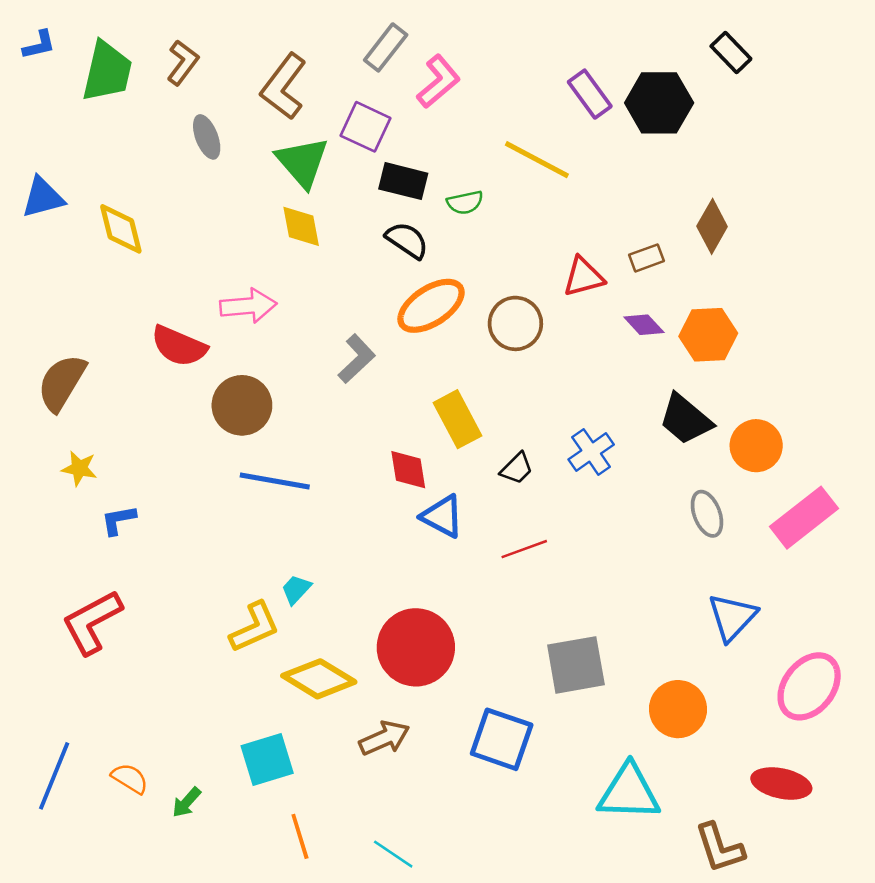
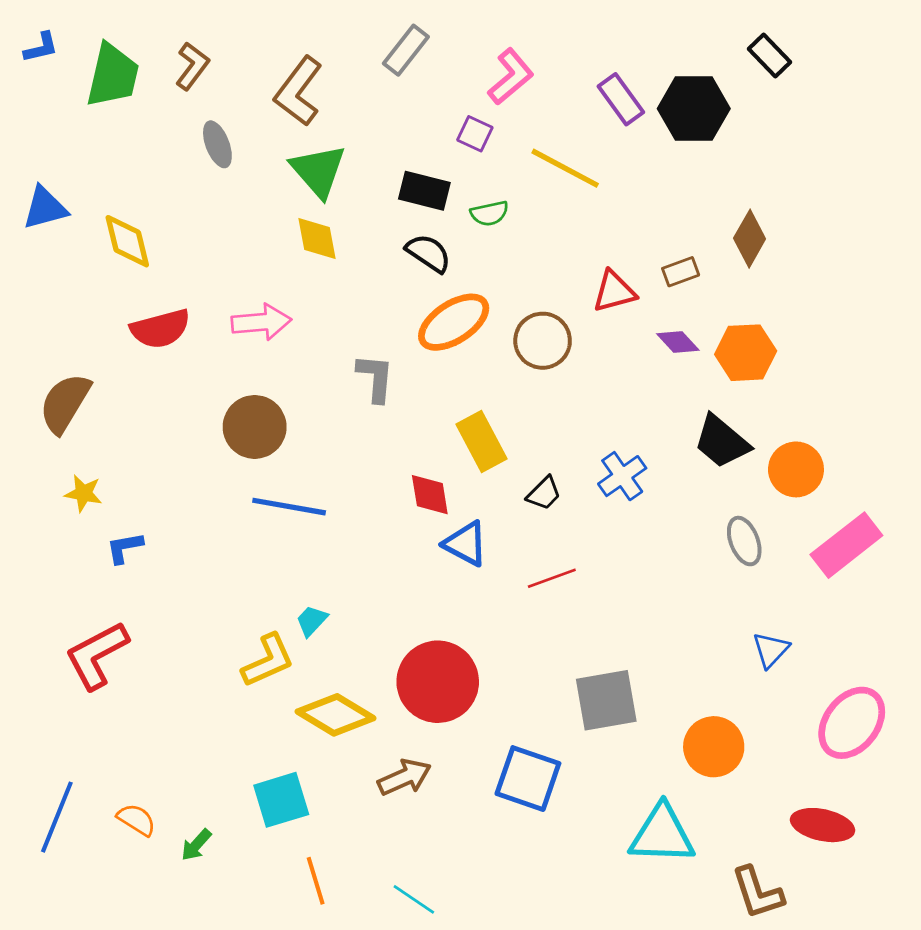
pink L-shape: (439, 81) -> (511, 77), moved
purple square: (365, 127) -> (475, 134), moved, size x0.7
red semicircle: (179, 346) -> (160, 329), moved, turned -38
gray L-shape: (357, 359) -> (375, 378), turned -42
blue triangle: (732, 617) -> (771, 650), size x0.7

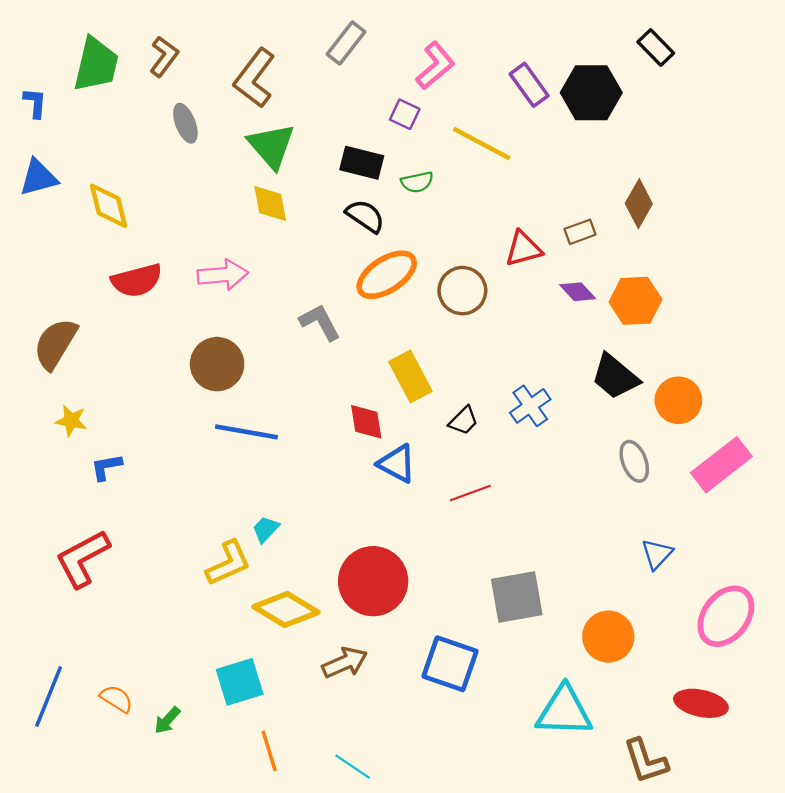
blue L-shape: (41, 47) -> (35, 103), moved, turned -72
gray L-shape: (375, 378) -> (320, 322), turned -33

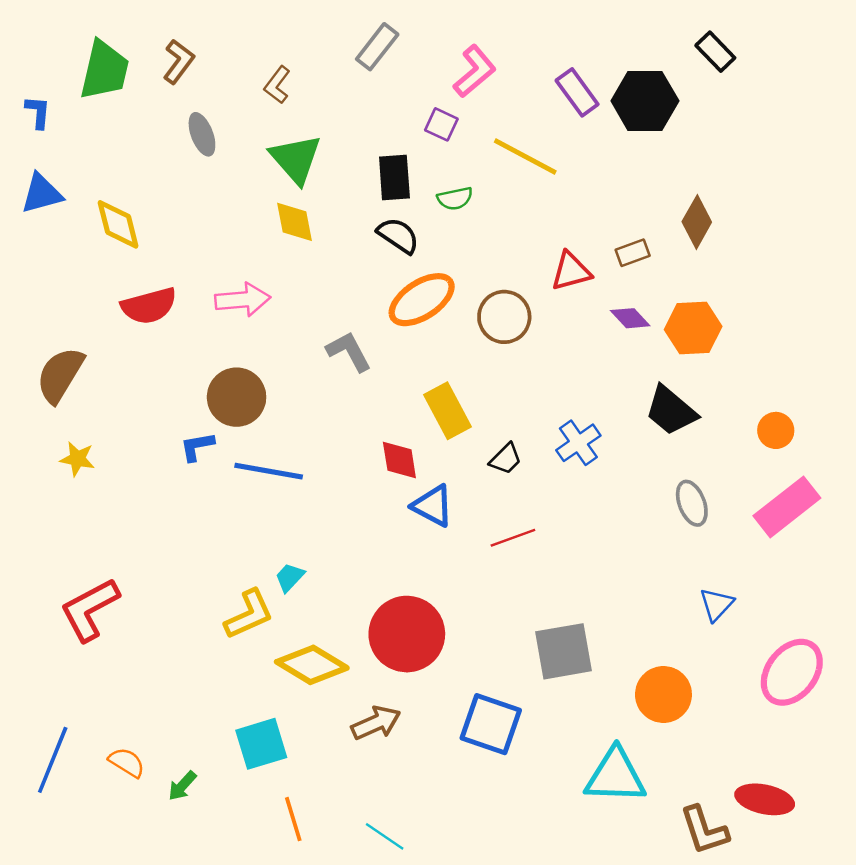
brown L-shape: (254, 78) -> (277, 85), size x0.6
black rectangle: (362, 163) -> (394, 177), turned 72
orange circle: (678, 400) -> (776, 430), moved, size x0.7
blue L-shape: (106, 467) -> (197, 446), moved
red ellipse: (701, 703) -> (765, 799), moved

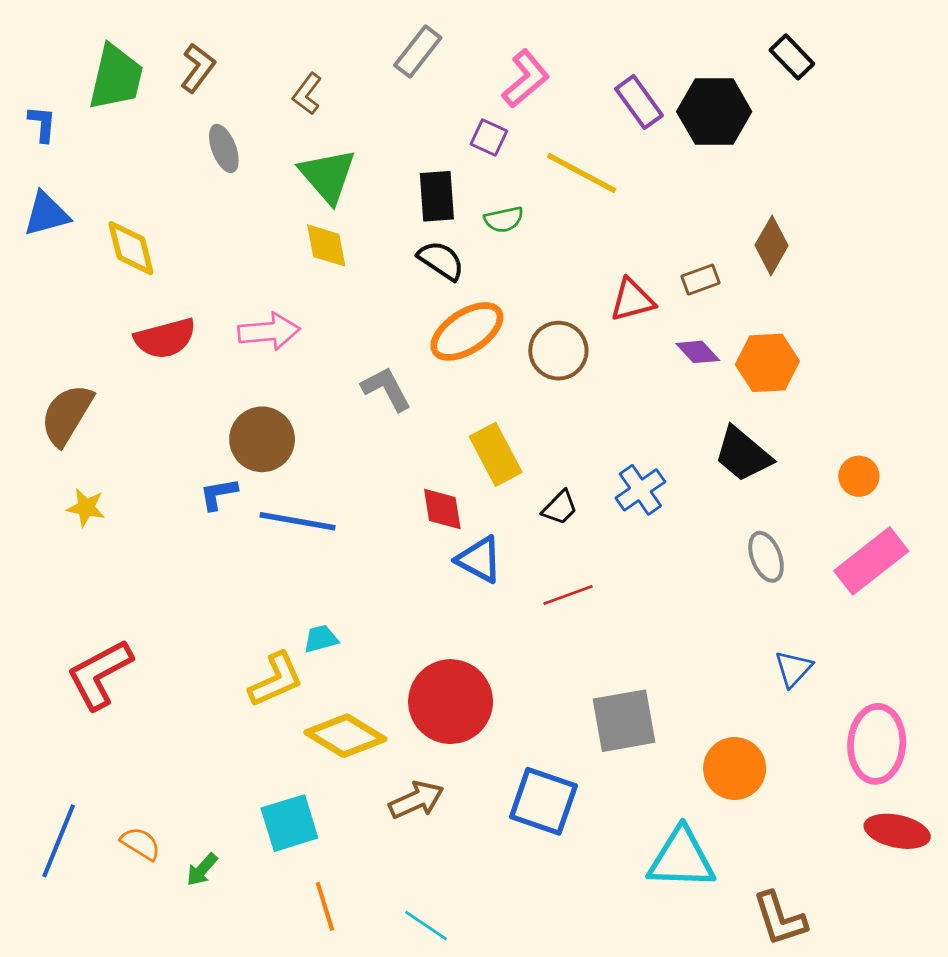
cyan trapezoid: (290, 577) -> (321, 639), turned 32
pink ellipse: (792, 672) -> (877, 744), turned -34
red ellipse: (765, 799) -> (897, 831), moved

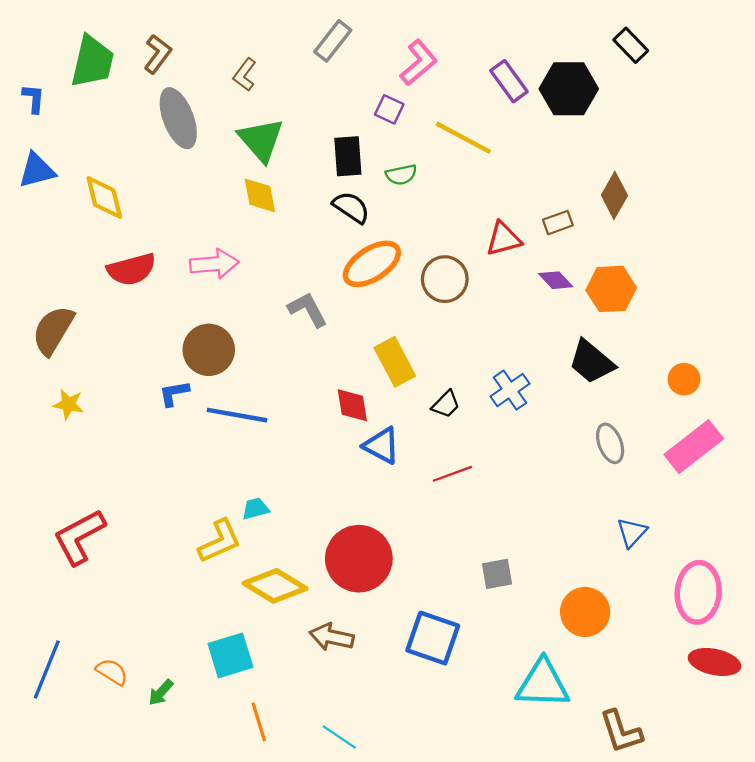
gray ellipse: (224, 148) -> (178, 118), size x1.6
gray square: (624, 721) -> (497, 574), size x0.6
brown arrow: (416, 800) -> (332, 637), turned -144

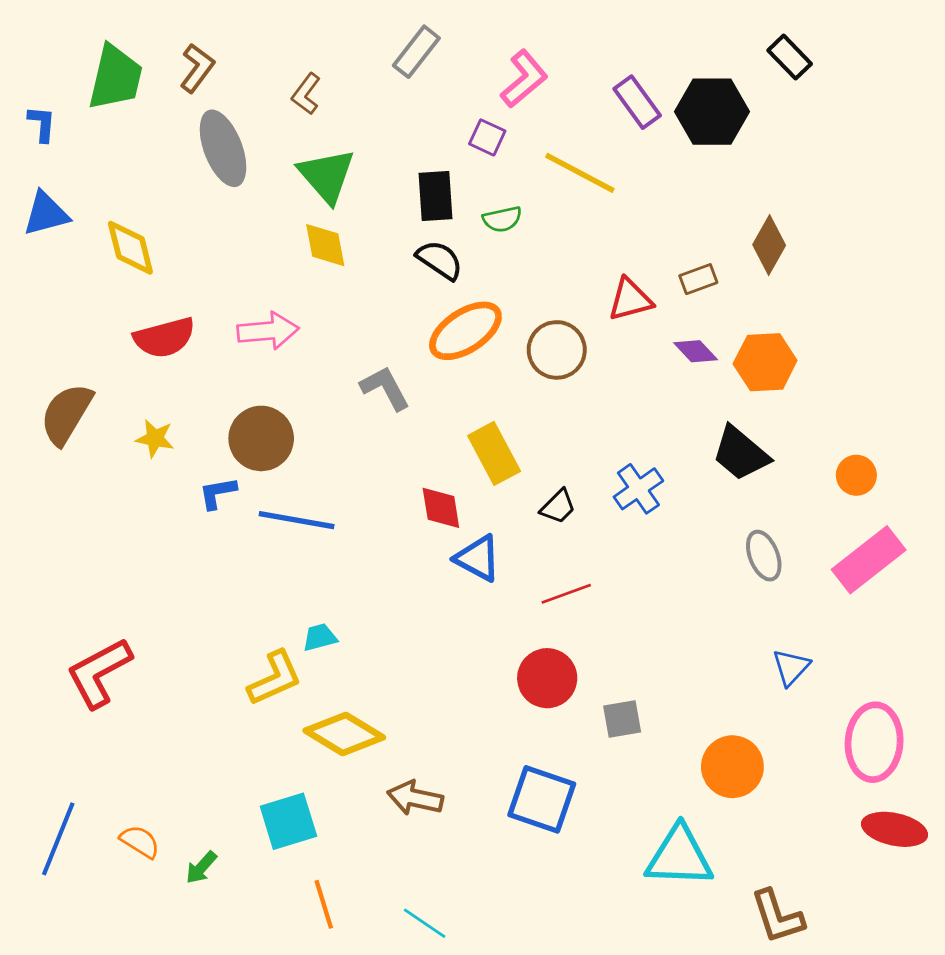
yellow star: (68, 404) -> (155, 438), moved
red circle: (359, 559) -> (547, 678), moved, size x0.7

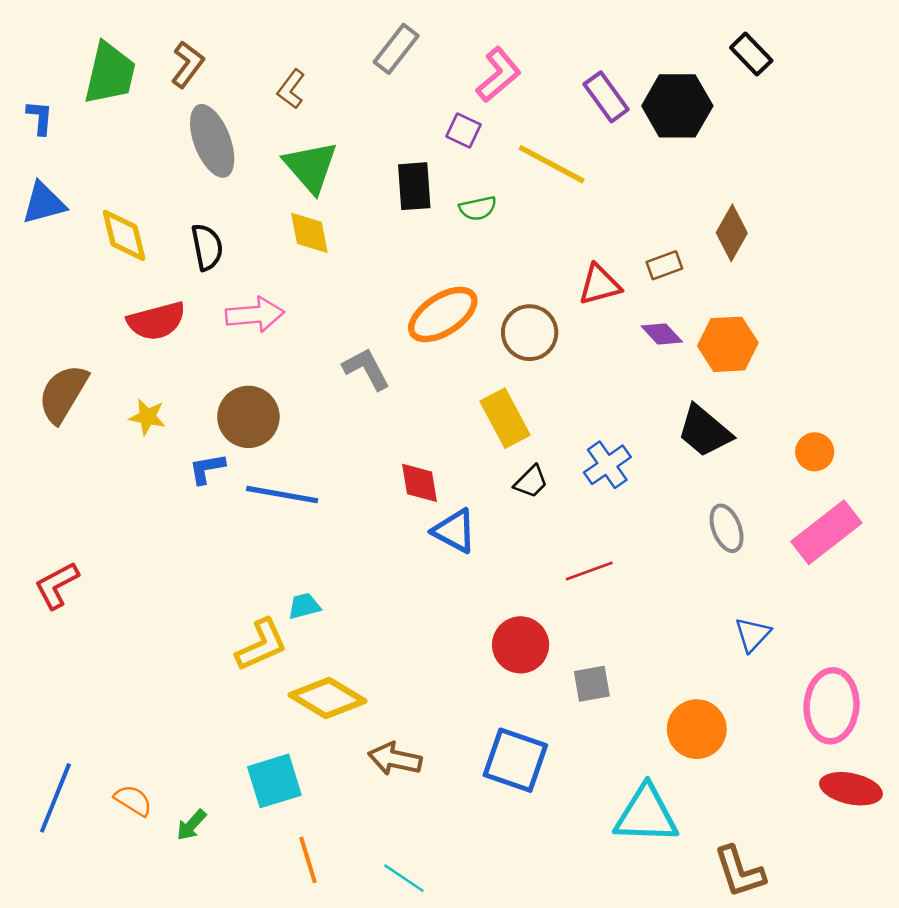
black semicircle: (440, 260) -> (207, 247), moved, turned 45
yellow rectangle: (494, 453) -> (505, 418), moved
red line: (566, 594) -> (589, 571), moved
red L-shape: (99, 673) -> (57, 585), moved, size x0.7

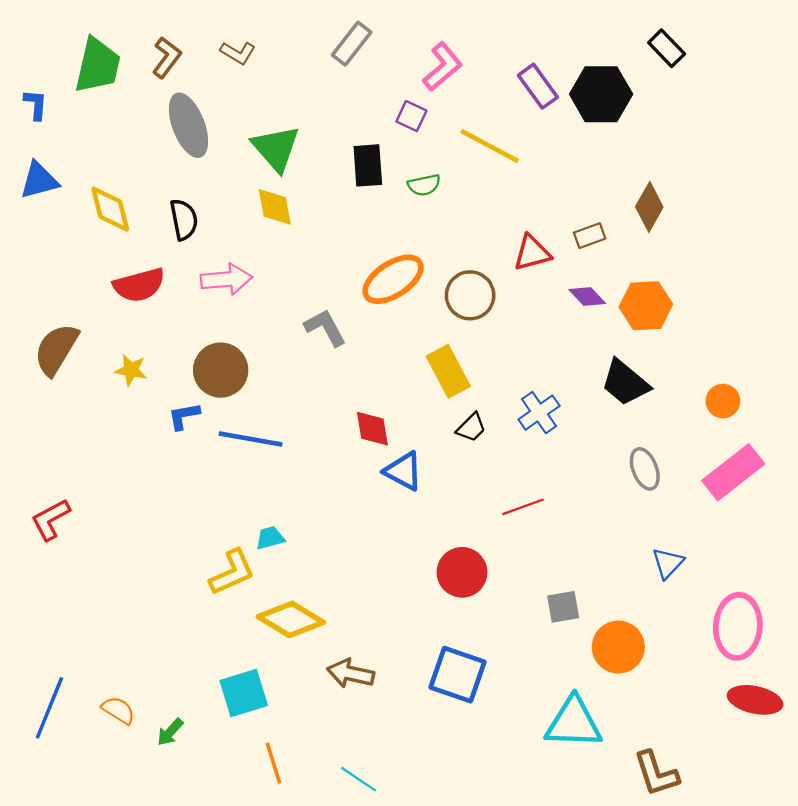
brown L-shape: (291, 89) -> (238, 53), moved, turned -96
gray square: (592, 684) -> (563, 607), moved

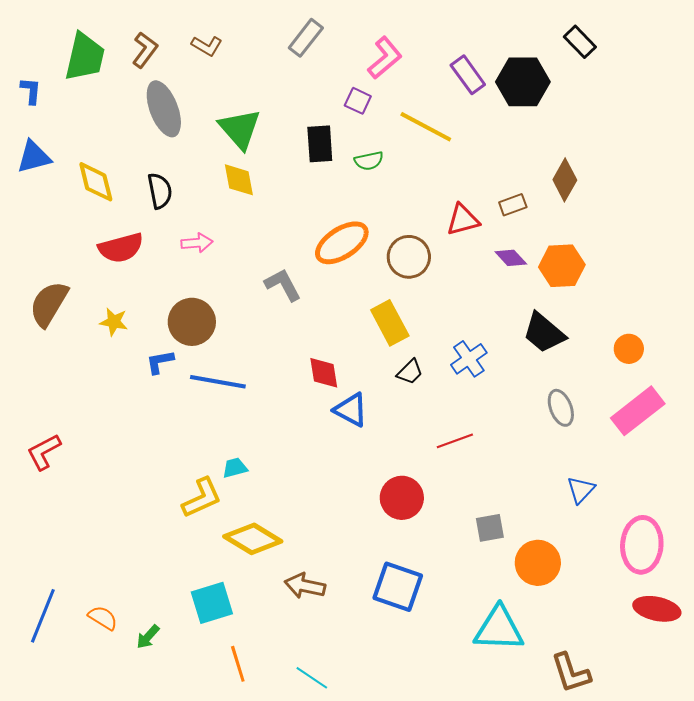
pink arrow: (226, 279) -> (197, 243), size x0.7

